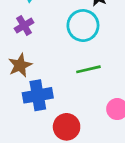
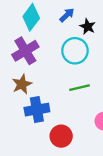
purple cross: (24, 26) -> (25, 51), size x1.6

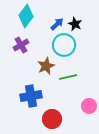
blue arrow: (67, 15) -> (57, 24), moved
purple cross: (25, 51) -> (21, 45), size x0.7
brown star: (22, 84) -> (46, 66), moved

